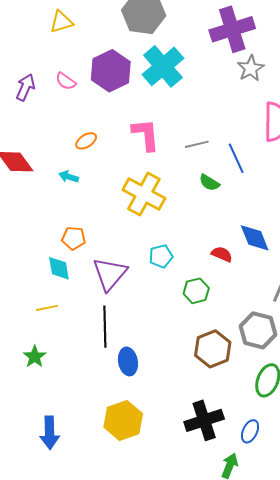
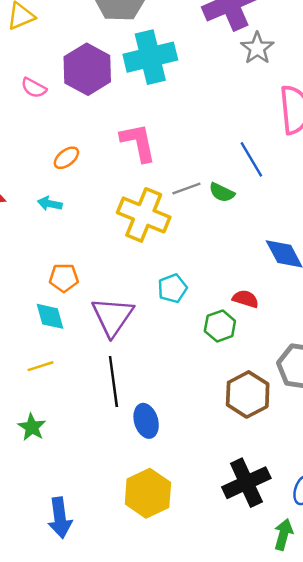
cyan cross: (163, 66) -> (150, 57), turned 33
gray line: (197, 144) -> (186, 189), moved
red semicircle: (222, 254) -> (246, 299), moved

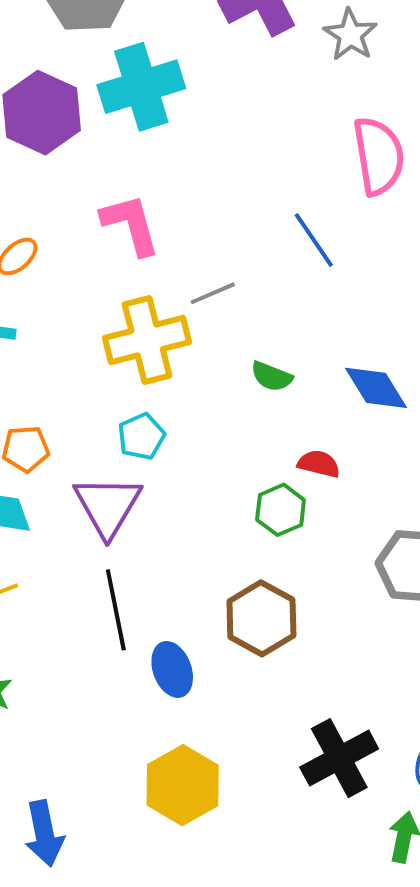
gray star: (257, 48) -> (350, 35), moved
green semicircle: (222, 192) -> (272, 376), moved
yellow cross: (144, 215) -> (147, 340), turned -33
cyan pentagon: (172, 288) -> (141, 436), moved
brown hexagon: (248, 394) -> (261, 618), moved

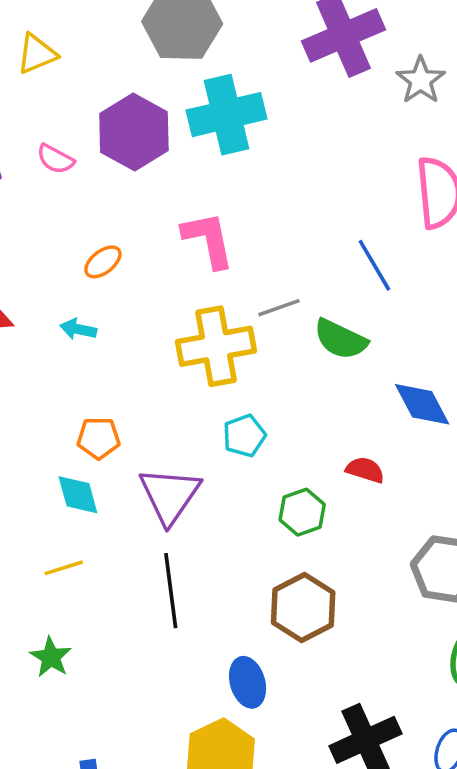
green semicircle: (272, 376) -> (340, 339), moved, size x1.4
cyan pentagon: (141, 436) -> (244, 436), moved
green hexagon: (281, 510) -> (302, 512), moved
blue ellipse: (172, 669) -> (248, 682), moved

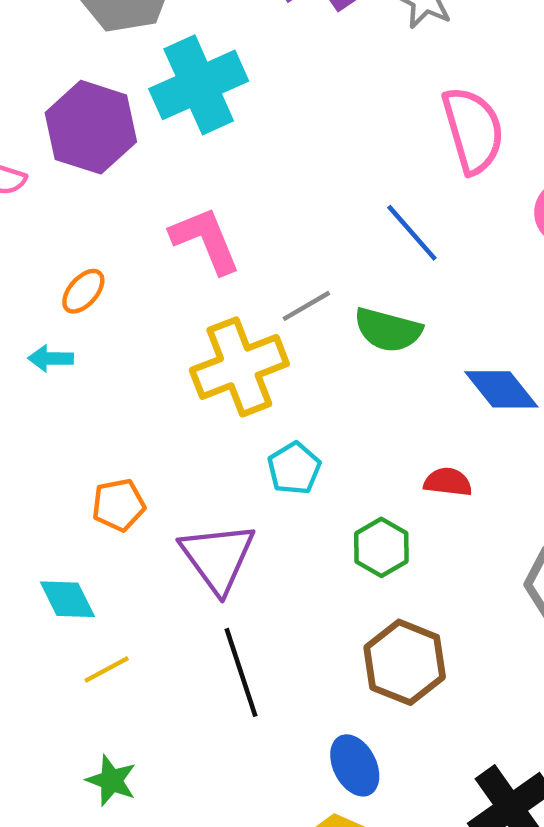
cyan arrow: (78, 329) -> (51, 358), moved
cyan diamond: (78, 495) -> (67, 599), moved

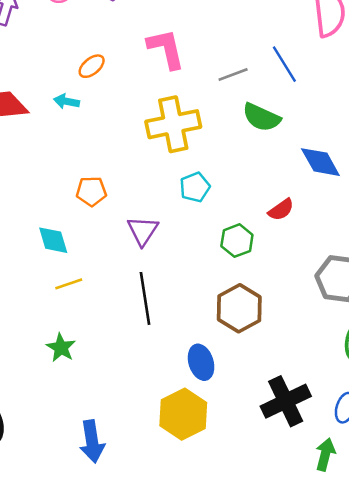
gray line: (306, 306) -> (233, 75), moved
red semicircle: (448, 482) -> (281, 210), turned 128
purple triangle: (218, 558) -> (143, 231), size x0.7

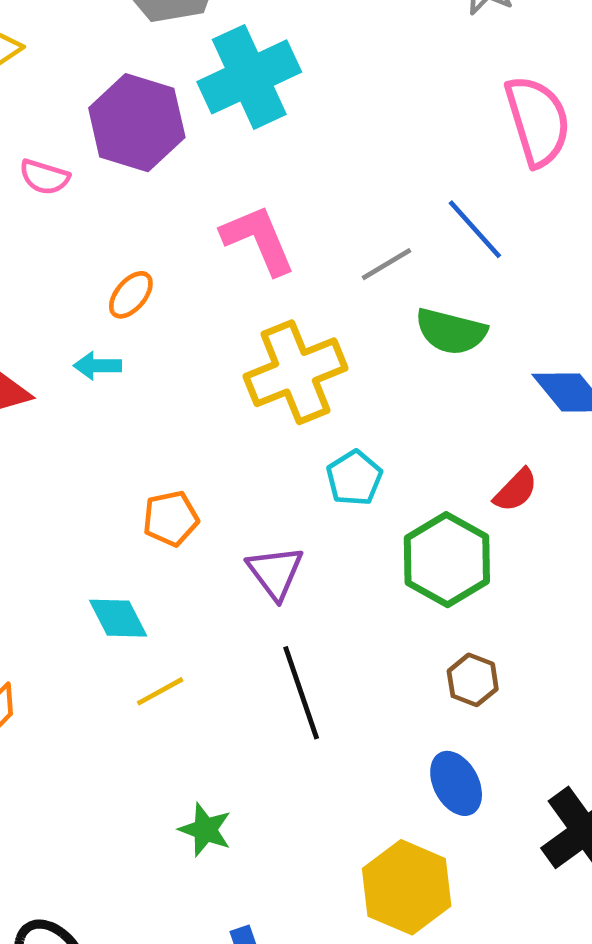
green hexagon: (237, 241) -> (447, 560), size x1.5
brown hexagon: (239, 308) -> (473, 680), size x0.6
green star: (61, 348) -> (205, 830), moved
blue ellipse: (201, 362) -> (456, 783), moved

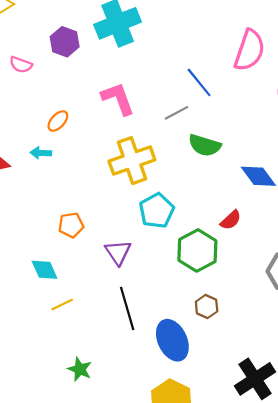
pink semicircle: (538, 121) -> (249, 50), turned 33
purple hexagon: (137, 123) -> (65, 42), size x0.7
blue line: (475, 229) -> (199, 82), moved
cyan pentagon: (354, 478) -> (157, 211), size x1.4
blue ellipse: (456, 783) -> (172, 340), moved, size x1.4

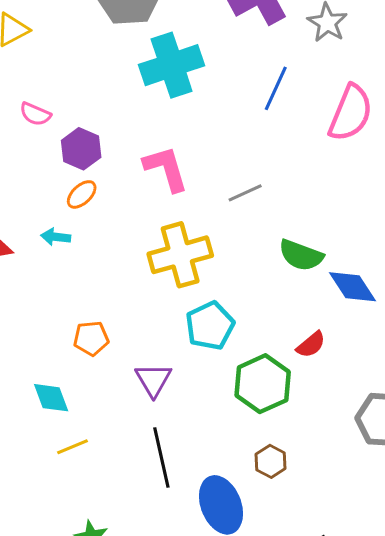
purple hexagon: (65, 42) -> (81, 149), moved
blue line: (199, 82) -> (276, 88), moved, turned 60
green semicircle: (205, 145) -> (301, 255), moved

